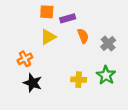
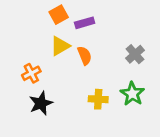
orange square: (47, 12) -> (59, 15), turned -32
orange semicircle: (83, 36) -> (85, 56), moved
black star: (33, 83) -> (41, 103), turned 30

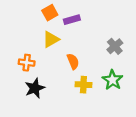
orange semicircle: (85, 56) -> (73, 61), moved
orange cross: (31, 73) -> (27, 63), turned 35

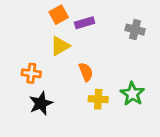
gray cross: (115, 46) -> (135, 30), moved, turned -35

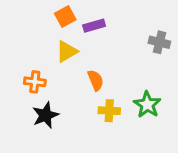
gray cross: (135, 30) -> (159, 42), moved

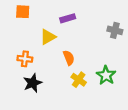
orange square: (65, 16) -> (23, 12), moved, turned 32
yellow cross: (109, 111) -> (79, 80), turned 32

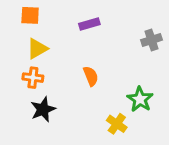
gray cross: (115, 30) -> (152, 40), turned -32
yellow triangle: (48, 37) -> (37, 49), moved
yellow cross: (79, 80) -> (117, 124), moved

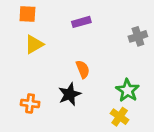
orange cross: (33, 78) -> (30, 103), moved
black star: (43, 109) -> (70, 94), moved
yellow cross: (117, 124) -> (120, 117), moved

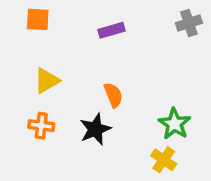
gray cross: (138, 36) -> (189, 23), moved
yellow triangle: (34, 44) -> (47, 81), moved
orange cross: (30, 103) -> (41, 126), moved

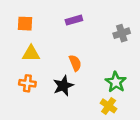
orange square: (38, 19) -> (25, 24), moved
gray cross: (189, 23) -> (122, 33), moved
yellow triangle: (47, 81) -> (31, 53), turned 30

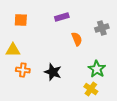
yellow triangle: (31, 53) -> (13, 50), moved
orange semicircle: (75, 63) -> (77, 39), moved
black star: (63, 86) -> (53, 72), turned -30

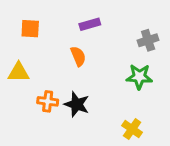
orange semicircle: (77, 39) -> (78, 56), moved
green star: (97, 69) -> (139, 77), moved, turned -30
orange cross: (23, 70) -> (48, 101), moved

